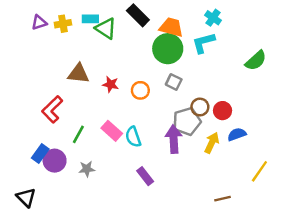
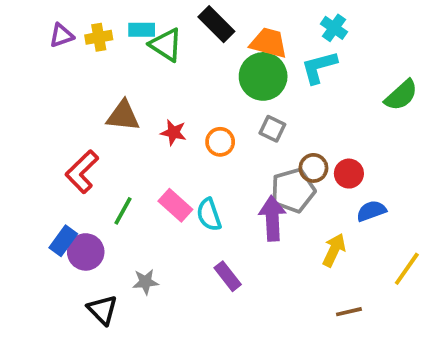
yellow arrow: (212, 143) -> (334, 250), moved
gray star: (87, 169) -> (145, 282), moved
black triangle: (26, 198) -> (102, 310), moved

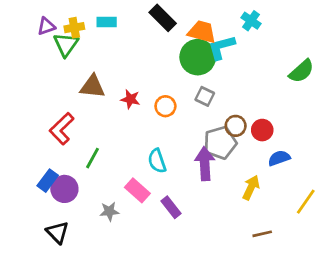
green triangle: (166, 45) -> (66, 44), moved, turned 32
cyan L-shape: (319, 67) -> (222, 47), moved
pink rectangle: (175, 205) -> (137, 190), moved
black triangle: (102, 310) -> (57, 232), moved

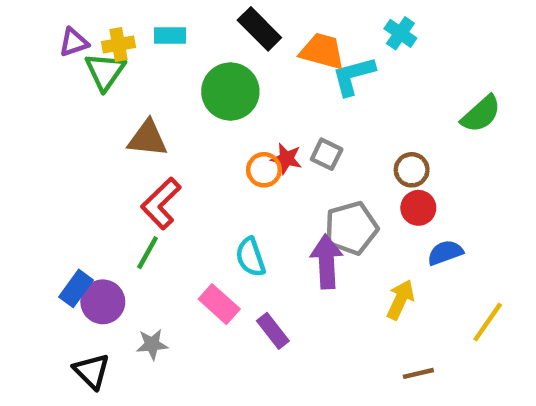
green circle: (198, 57) -> (230, 91), moved
red star: (130, 99) -> (286, 159), moved
brown circle: (236, 126) -> (412, 170), moved
red L-shape: (62, 129) -> (161, 203), moved
gray star: (109, 211) -> (152, 344), moved

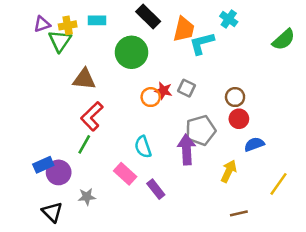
orange trapezoid: (322, 51) -> (184, 29), turned 88
green semicircle: (481, 114) -> (284, 40), moved
blue rectangle: (76, 288) -> (43, 165), turned 30

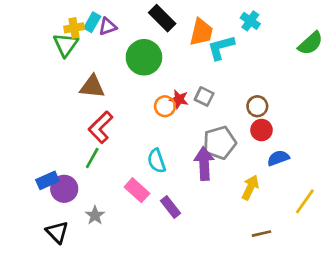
cyan rectangle: (97, 20) -> (92, 22), moved, turned -60
purple triangle: (42, 24) -> (108, 26), moved
gray star: (87, 197) -> (95, 215), turned -30

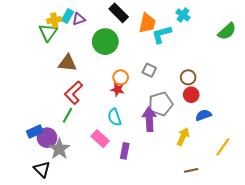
red star: (179, 99) -> (118, 90), moved
purple rectangle: (171, 207) -> (125, 151), turned 49
gray star: (95, 215) -> (59, 149), moved, size x1.5

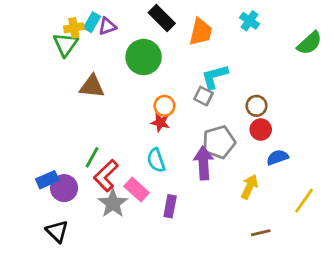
cyan L-shape: (162, 34) -> (215, 77), moved
red L-shape: (74, 93) -> (106, 176), moved
gray star: (59, 149) -> (113, 203), moved

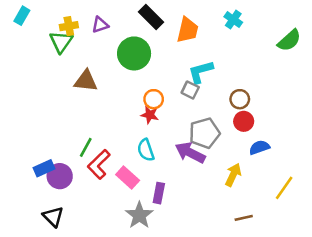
cyan rectangle: (92, 22) -> (22, 16), moved
purple arrow: (204, 163) -> (190, 153), turned -60
gray star: (113, 203) -> (139, 215), moved

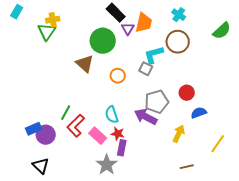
purple triangle: (100, 25) -> (128, 29), moved, turned -40
brown triangle: (86, 81) -> (85, 64), moved, turned 36
brown circle: (240, 99) -> (178, 42), moved, size x1.5
red star: (150, 115) -> (118, 134), moved

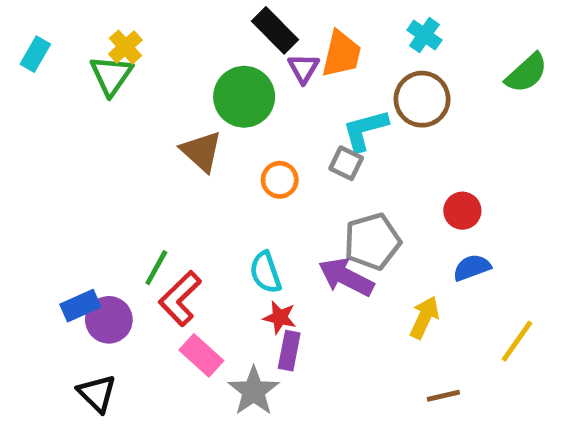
cyan rectangle: (17, 12) -> (35, 54), moved
yellow cross: (53, 20) -> (125, 47), turned -32
red circle: (187, 93) -> (462, 211), moved
pink rectangle: (98, 136) -> (201, 355), moved

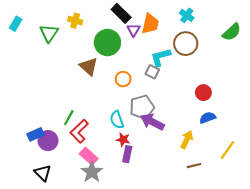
yellow cross: (125, 47) -> (75, 21), moved, turned -32
gray pentagon: (372, 242) -> (142, 107), moved
gray star: (254, 391) -> (92, 172), moved
brown line: (443, 396) -> (194, 166), moved

